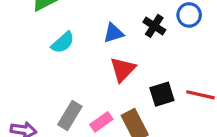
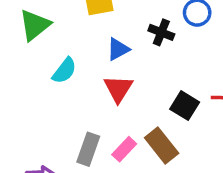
red triangle: (123, 69) -> (118, 89), moved
black square: (162, 94) -> (185, 106), turned -30

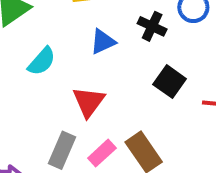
red triangle: (118, 89) -> (89, 102), moved
black square: (185, 106) -> (170, 82), moved

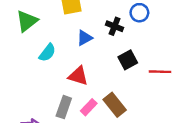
black square: (170, 82) -> (128, 60), turned 30
red triangle: (89, 102) -> (78, 76), turned -45

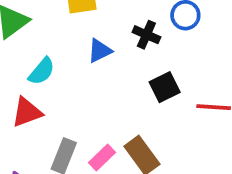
red triangle: (78, 76) -> (27, 112), moved, turned -40

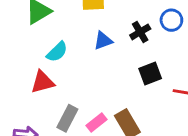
black cross: (146, 35) -> (140, 32), turned 30

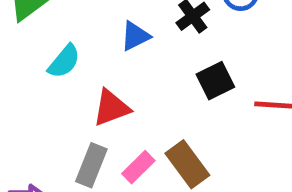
red triangle: (43, 82) -> (111, 108), moved

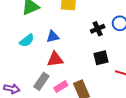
blue triangle: (135, 36) -> (53, 37), moved
cyan semicircle: (64, 61) -> (27, 40), moved

